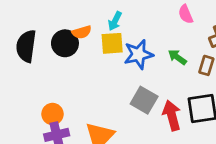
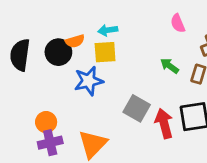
cyan arrow: (115, 21) -> (108, 30), turned 54
blue star: (138, 54) -> (89, 81), moved

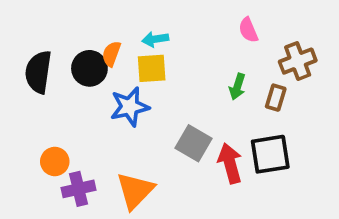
orange semicircle: (75, 41) -> (111, 54), turned 126
green arrow: (170, 66) -> (237, 87), turned -108
orange circle: (46, 122) -> (55, 161), moved

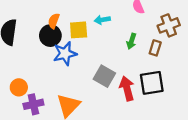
cyan arrow: (155, 39) -> (102, 20), moved
black circle: (89, 68) -> (50, 36), moved

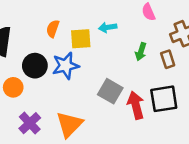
black circle: (50, 36) -> (35, 66), moved
brown rectangle: (155, 48) -> (168, 59), turned -35
orange circle: (19, 87) -> (13, 87), moved
purple cross: (33, 104) -> (30, 123), turned -30

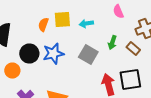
yellow square: (81, 39) -> (62, 20), moved
brown rectangle: (168, 59) -> (133, 48), turned -32
gray square: (110, 91) -> (88, 54), moved

